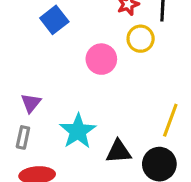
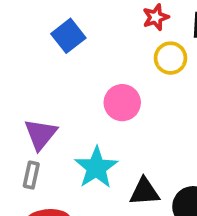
pink circle: (101, 59) -> (122, 103), moved
purple triangle: (31, 103) -> (41, 134), size x1.4

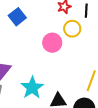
pink circle: (122, 103) -> (52, 43), moved

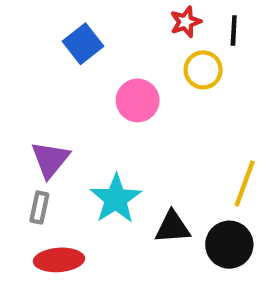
pink circle: (52, 43) -> (138, 100), moved

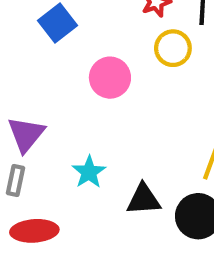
cyan star: (116, 199) -> (89, 172), size x0.7

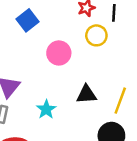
black triangle: (144, 199) -> (86, 94), moved

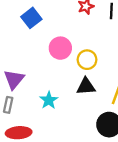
yellow circle: (96, 35) -> (87, 60), moved

